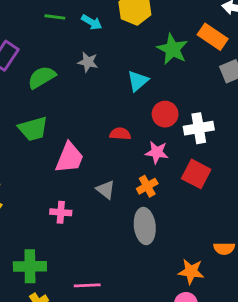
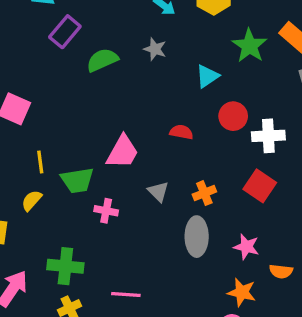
green trapezoid: (33, 129) -> (77, 180), moved
pink star: (157, 152) -> (246, 247), moved

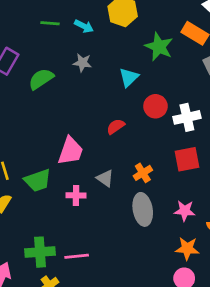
red semicircle: (181, 132) -> (116, 127), turned -36
red square: (260, 186) -> (187, 159), turned -35
pink cross: (106, 211) -> (76, 195), moved
pink line: (126, 294) -> (77, 256), moved

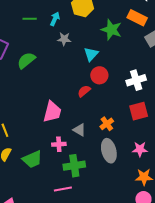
cyan arrow: (84, 26) -> (55, 19), turned -88
gray star: (82, 63) -> (64, 39), moved
red circle: (155, 106) -> (99, 75), moved
green trapezoid: (38, 180) -> (32, 159), moved
green cross: (40, 252) -> (74, 166), moved

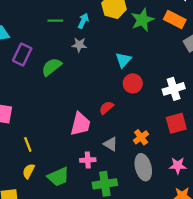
green star: (111, 30) -> (142, 20), moved, turned 30
gray star: (64, 39) -> (79, 45), moved
red semicircle: (84, 91) -> (106, 108), moved

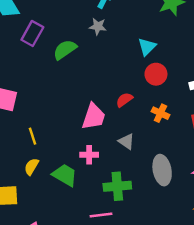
orange cross: (141, 137) -> (160, 113), moved, turned -32
pink cross: (88, 160) -> (89, 155), moved
green trapezoid: (58, 177) -> (65, 175), turned -130

